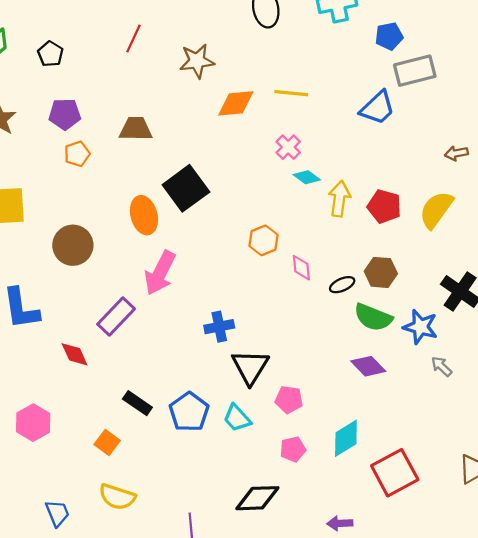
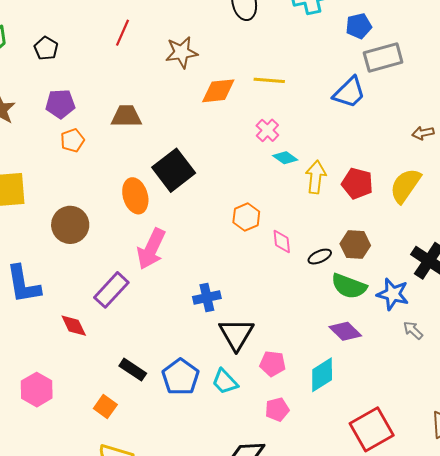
cyan diamond: (346, 438) -> (322, 375), moved

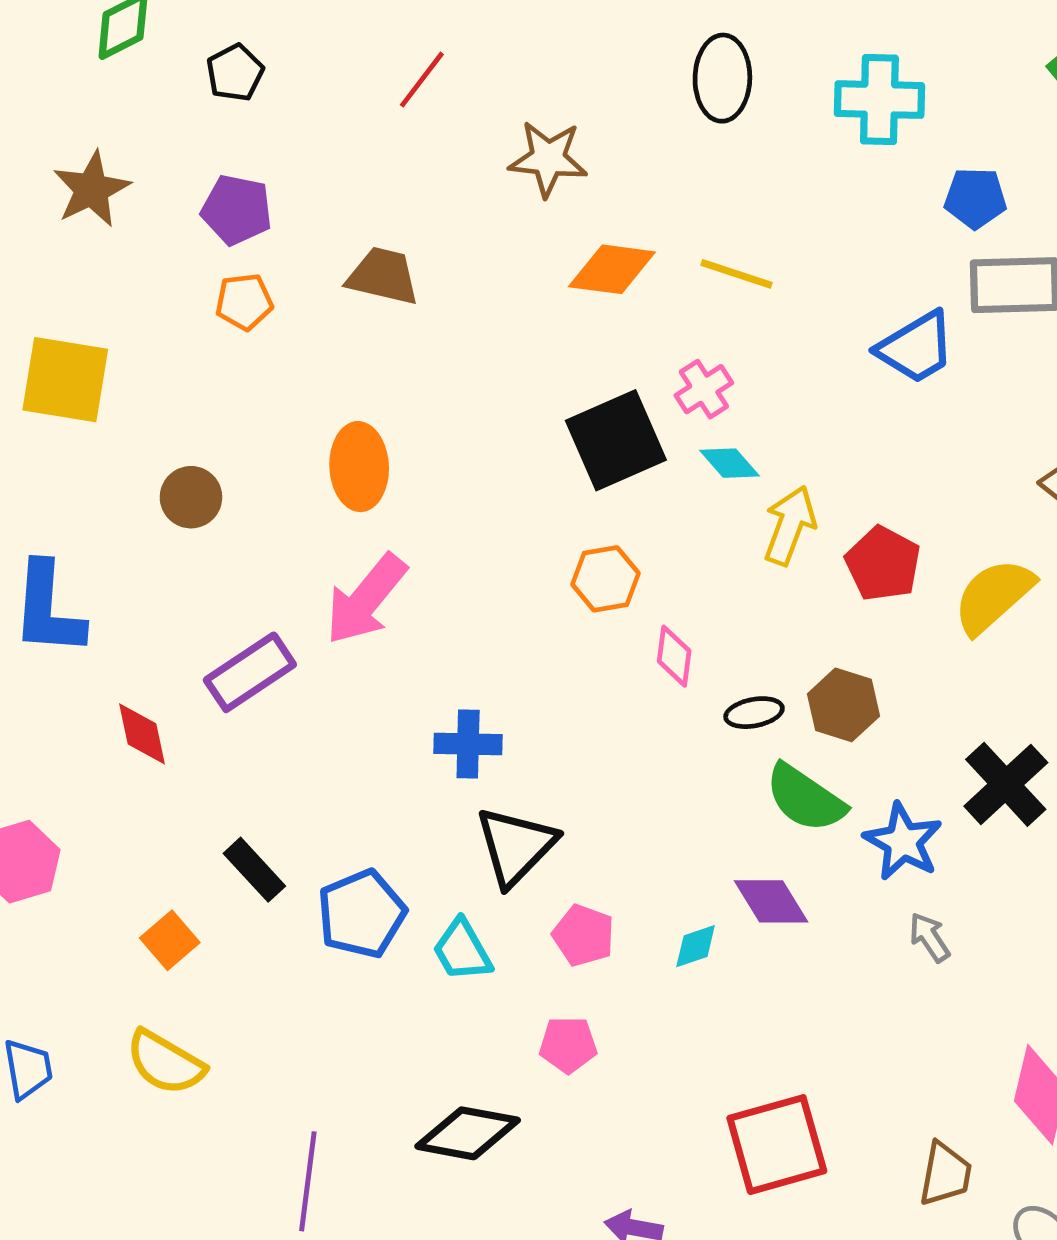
black square: (174, 170) -> (616, 440), moved
brown circle: (70, 225) -> (191, 497), size x0.7
cyan diamond: (322, 375) -> (696, 946), moved, size x0.6

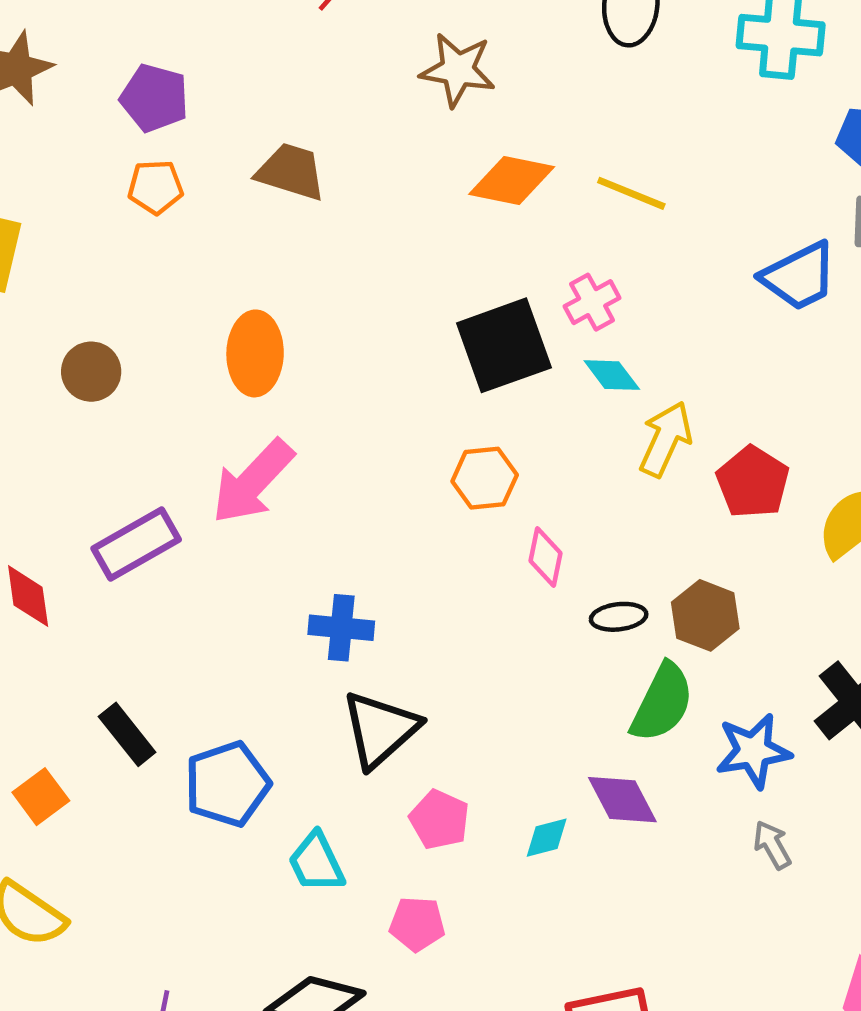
green semicircle: (805, 798) -> (662, 703), turned -102
blue star: (903, 842) -> (753, 751), turned 30
cyan trapezoid: (462, 950) -> (316, 862), moved

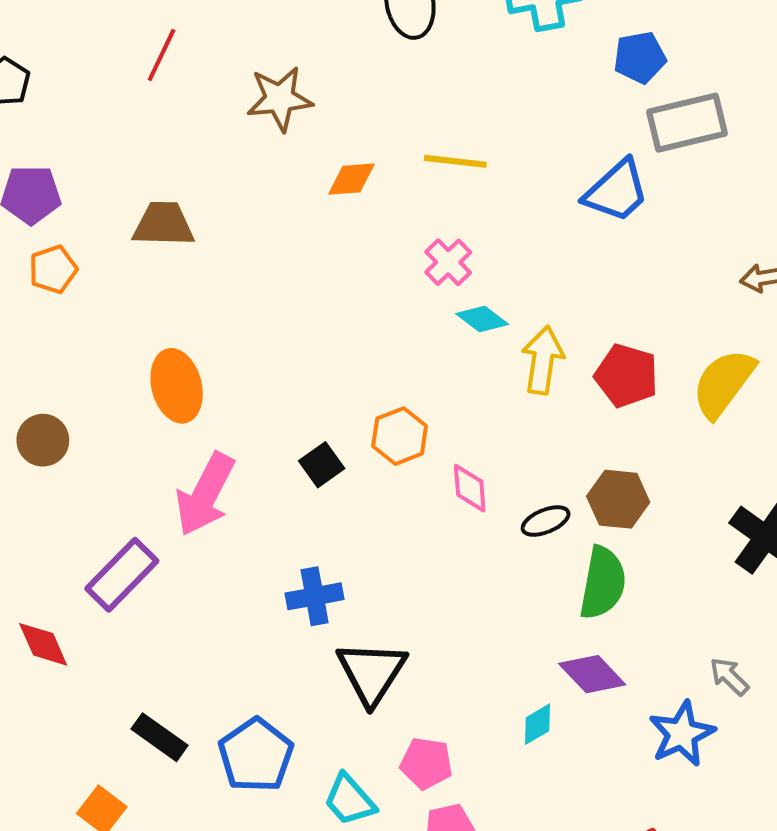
orange diamond: (512, 181) -> (351, 179), size x0.7
black square: (504, 345) -> (322, 465), moved, size x0.5
blue star: (753, 751) -> (682, 734), moved
pink pentagon: (439, 820) -> (426, 763), moved

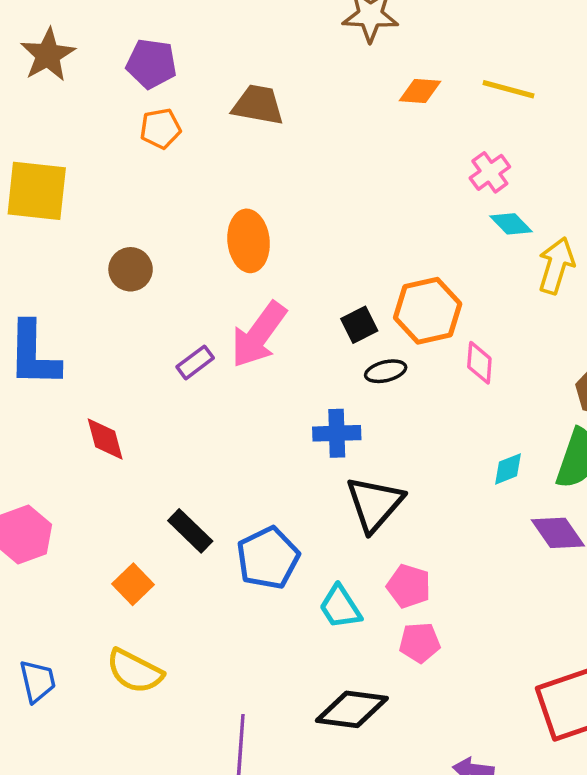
orange hexagon: (400, 436) -> (428, 311), size x1.4
black ellipse: (546, 521) -> (386, 371), moved
purple rectangle: (122, 575) -> (195, 362), moved, size x0.6
cyan diamond: (538, 724) -> (508, 469), moved

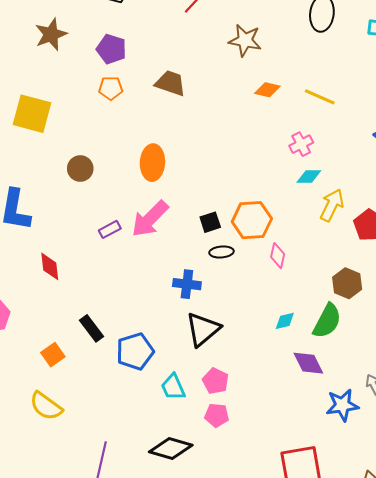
cyan diamond: (511, 224) -> (309, 176), turned -55

